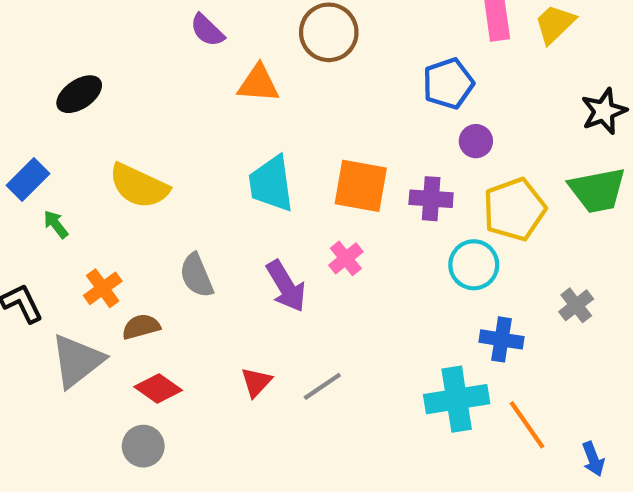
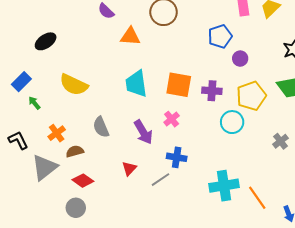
purple circle: (476, 141) -> (240, 59), moved
blue cross: (501, 339) -> (177, 157), moved
red triangle: (256, 382) -> (129, 168), moved

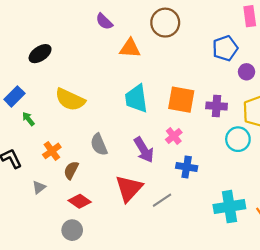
brown semicircle: (75, 151) -> (71, 170), turned -48
blue cross: (177, 157) -> (187, 167), moved
gray triangle: (45, 167) -> (39, 187), size x0.5
red triangle: (129, 168) -> (129, 188), size x1.8

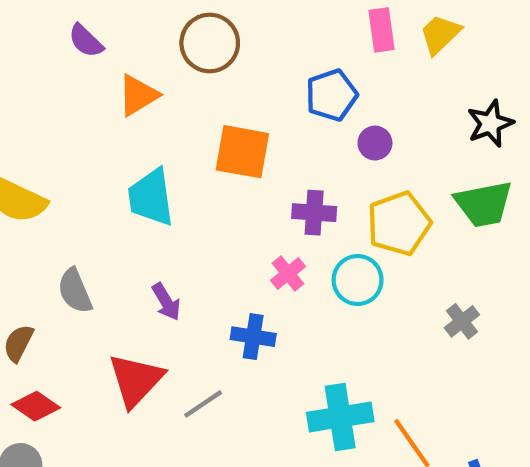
orange triangle: (130, 48) -> (138, 95), turned -35
orange square: (181, 100) -> (242, 152), moved
pink cross: (174, 136) -> (288, 273), moved
purple arrow: (144, 150) -> (166, 302), size x0.7

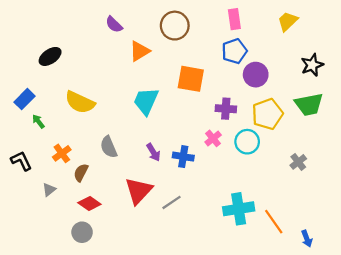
pink rectangle: (381, 30) -> (234, 19), moved
purple circle: (375, 143) -> (256, 75), size x1.5
cyan trapezoid: (151, 197) -> (146, 101), turned 32
blue cross: (253, 337) -> (183, 157), moved

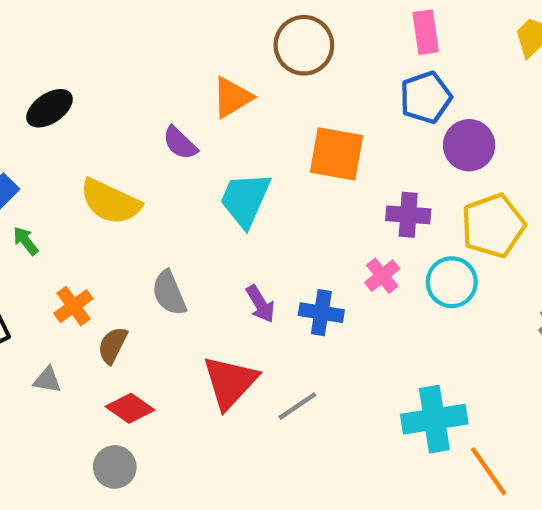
purple semicircle: (114, 25) -> (180, 143), moved
gray triangle: (49, 190) -> (47, 380), turned 48
orange line: (274, 222) -> (489, 471), moved

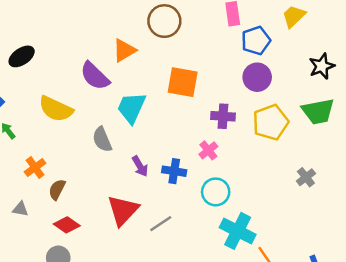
blue pentagon: (426, 97) -> (256, 41), moved
purple semicircle: (180, 143) -> (95, 76), size x1.5
cyan circle: (452, 282) -> (216, 192), moved
gray semicircle: (169, 293) -> (102, 139), moved
cyan cross: (434, 419) -> (238, 231), turned 36

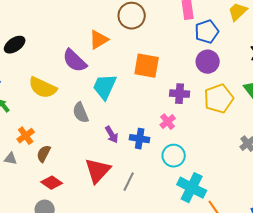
gray triangle: (20, 209) -> (11, 159), moved
gray line: (161, 224) -> (129, 182), turned -30

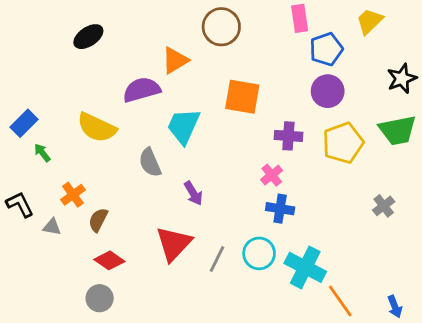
black ellipse: (15, 45) -> (88, 37), moved
purple semicircle: (75, 61) -> (142, 90), turned 120
blue cross: (140, 139) -> (280, 209), moved
cyan circle: (174, 156) -> (259, 253), moved

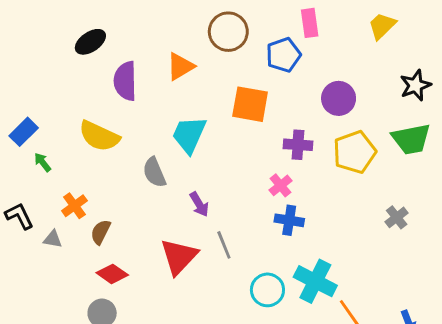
blue pentagon: (326, 49) -> (283, 55), moved
purple semicircle: (142, 90) -> (125, 81), moved, turned -75
cyan circle: (259, 253) -> (267, 290), moved
gray line: (217, 259) -> (224, 245), moved, turned -48

